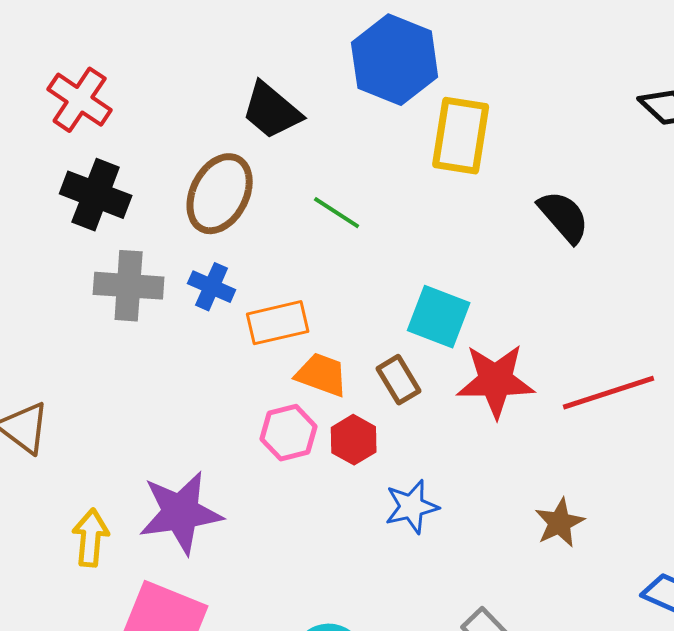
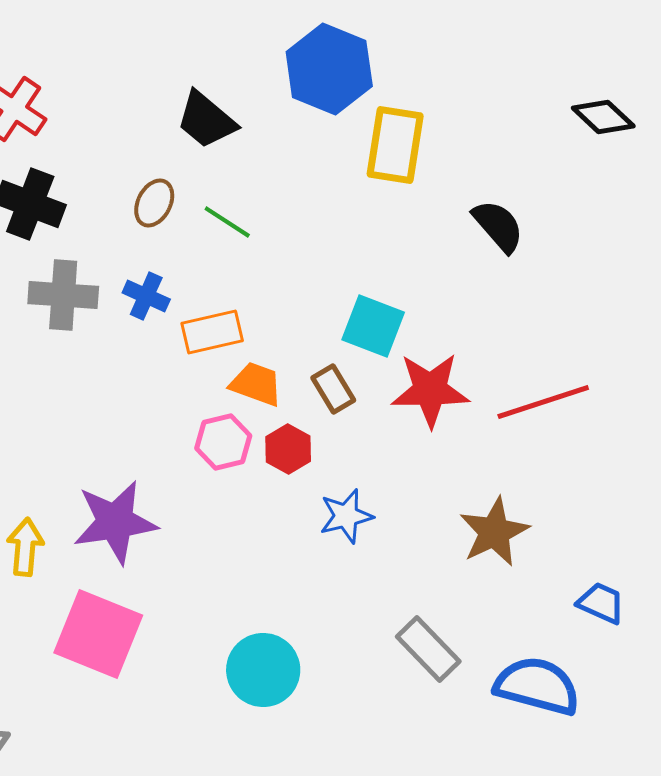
brown ellipse: (220, 194) -> (154, 203), size x0.6
green line: (337, 213) -> (227, 222), moved
brown star: (560, 523) -> (494, 532), size x1.4

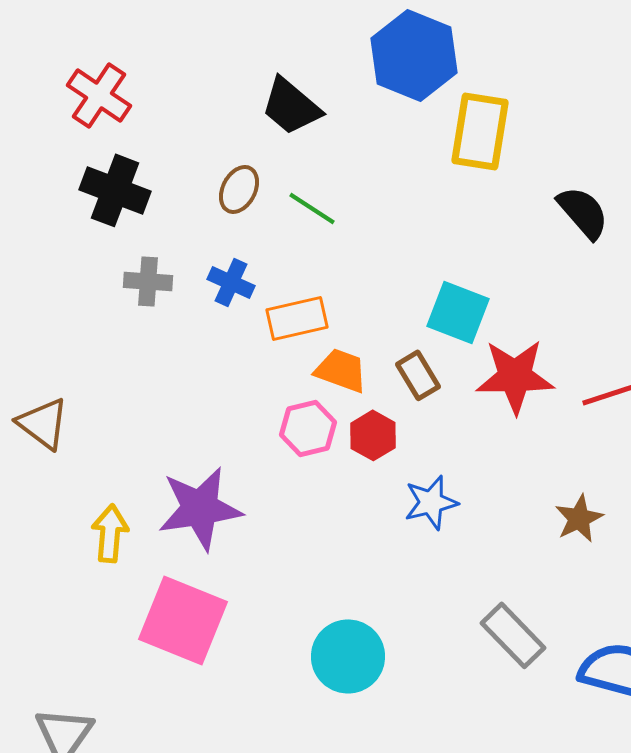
gray cross: (63, 295) -> (148, 281), size x0.7
brown star: (494, 532) -> (579, 518), size x0.7

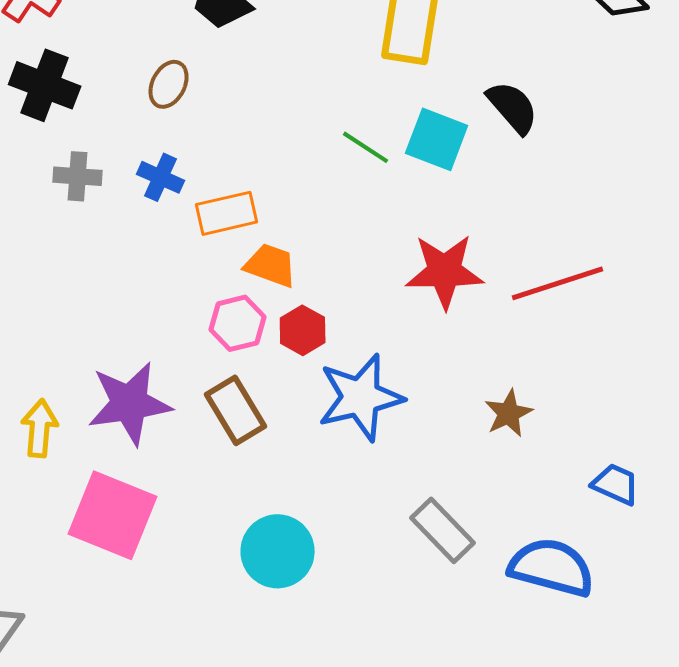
green line: (312, 208) -> (366, 147), moved
cyan square: (458, 312) -> (437, 139), moved
brown rectangle: (418, 375) -> (236, 410), moved, size x1.4
blue star: (431, 502) -> (361, 397), size x1.6

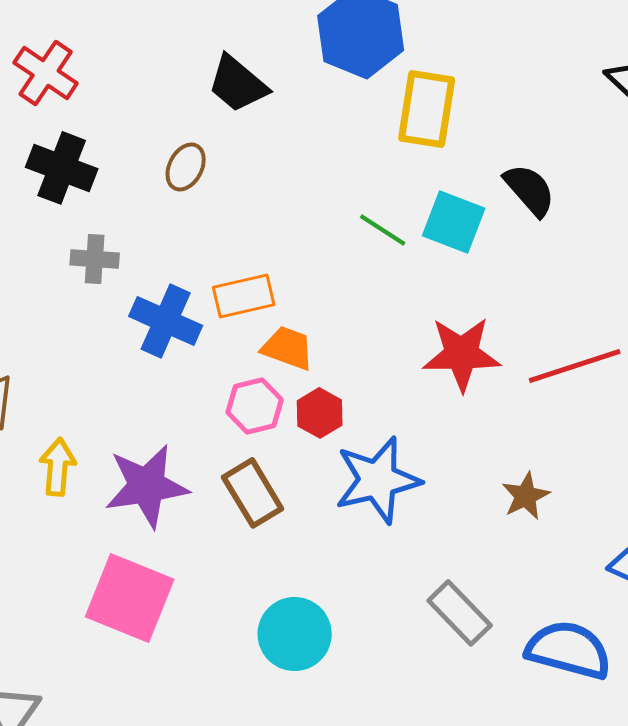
blue cross: (161, 177) -> (166, 321), moved, size x1.5
yellow arrow: (40, 428) -> (58, 467), moved

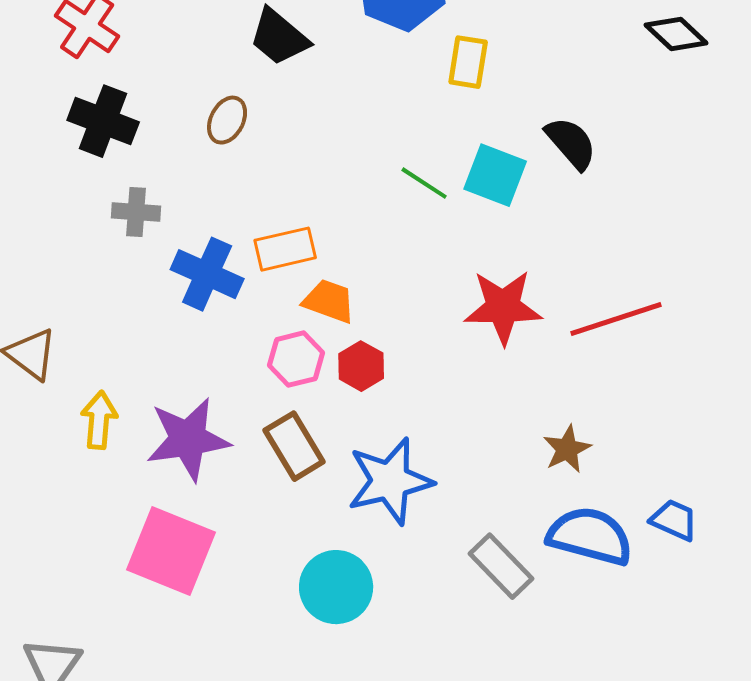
yellow rectangle: (427, 109) -> (468, 62), size x0.7
blue star: (378, 480) -> (390, 481), moved
blue semicircle: (569, 650) -> (590, 536), moved

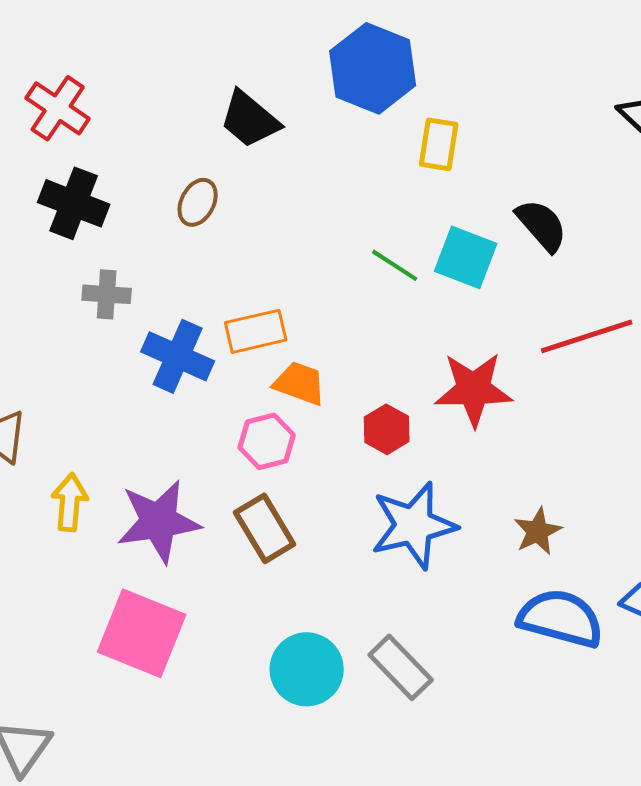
red line: (616, 319) -> (587, 336), moved
red hexagon: (361, 366) -> (387, 429), moved
blue star: (390, 481) -> (414, 525), moved
gray rectangle: (501, 566) -> (401, 667), moved

